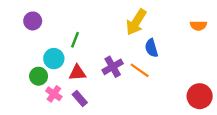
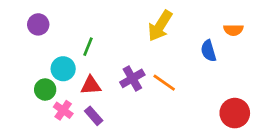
blue semicircle: (151, 48) -> (208, 51), moved

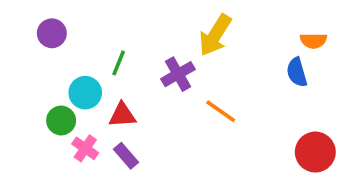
blue semicircle: (208, 51) -> (297, 72), moved
purple cross: (132, 78) -> (178, 74), moved

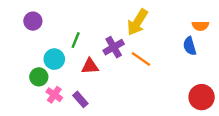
orange line: (221, 111) -> (141, 59), moved
red triangle: (122, 115) -> (90, 66), moved

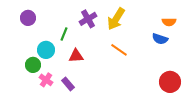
blue semicircle: (190, 46) -> (160, 39), turned -56
purple cross: (114, 47) -> (88, 19), moved

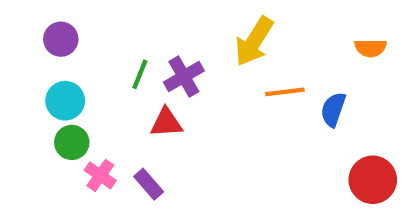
purple cross: (88, 19) -> (184, 77), moved
blue semicircle: (160, 39) -> (333, 109), moved, turned 91
cyan circle: (46, 50) -> (65, 101), moved
orange line: (119, 50) -> (285, 92), moved, turned -42

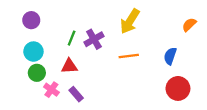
orange semicircle: (371, 48) -> (189, 25), turned 136
orange line: (285, 92) -> (129, 56), moved
red triangle: (166, 123) -> (69, 66), moved
red circle: (373, 180) -> (178, 88), moved

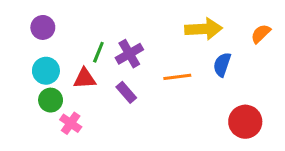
yellow arrow: (130, 21) -> (204, 29), moved, turned -125
blue semicircle: (170, 56) -> (222, 65), moved
red triangle: (69, 66) -> (85, 78), moved
purple rectangle: (76, 94) -> (126, 92), moved

